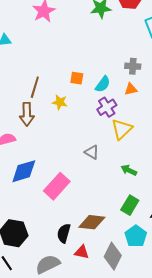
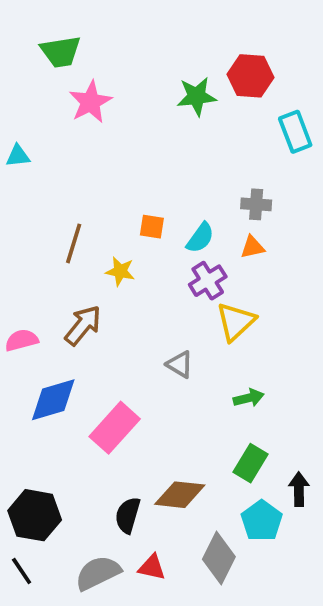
brown arrow: (27, 114) -> (83, 325), moved, turned -140
green arrow: (129, 170) -> (249, 398), turned 140
red triangle: (82, 252) -> (152, 567), moved

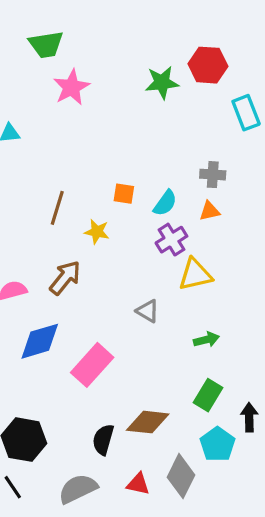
yellow triangle: (236, 322) -> (195, 275), turned 30
red triangle: (152, 567) -> (138, 484), moved

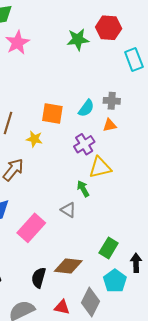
orange square: (124, 194) -> (52, 114), size x1.5
cyan semicircle: (165, 203) -> (86, 108), moved
gray triangle: (148, 311) -> (68, 210), moved
green arrow: (206, 340) -> (83, 189), moved, turned -105

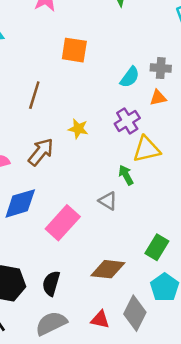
orange square: (52, 114) -> (74, 50), moved
yellow star: (34, 139) -> (78, 129), moved
black semicircle: (39, 278) -> (51, 283), moved

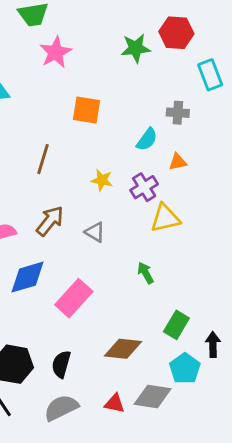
gray cross: (161, 68) -> (178, 113), moved
yellow star: (78, 129) -> (102, 180), moved
green arrow: (126, 175) -> (145, 273), moved
gray triangle: (108, 201) -> (95, 232), moved
gray diamond: (135, 313) -> (153, 396), turned 72

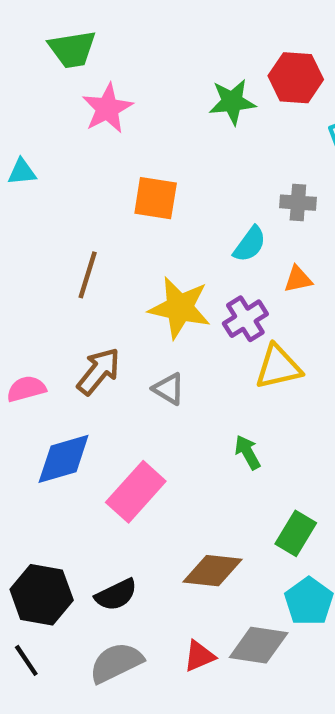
yellow star: (102, 180) -> (180, 308), size x1.8
black semicircle: (61, 364) -> (116, 595), turned -132
red triangle: (115, 404) -> (199, 656), turned -35

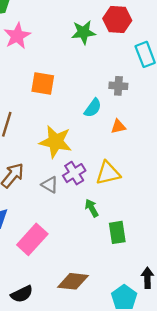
purple cross: (245, 319) -> (74, 173), moved
green arrow: (248, 452) -> (92, 208), moved
green rectangle: (296, 533) -> (117, 232), moved, turned -40

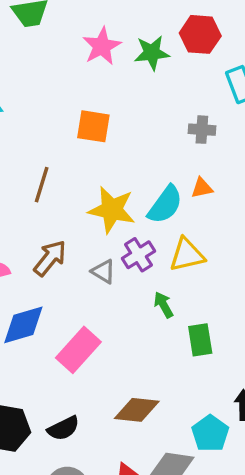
pink star: (17, 36) -> (102, 46), moved
cyan semicircle: (93, 108) -> (165, 205), moved, size x1.4

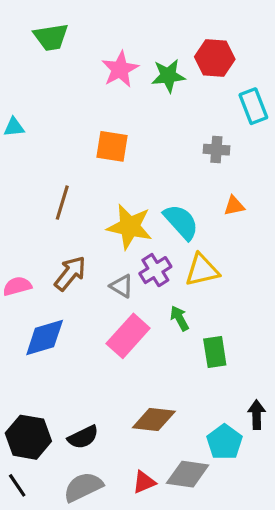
orange triangle: (202, 188) -> (234, 206), moved
cyan semicircle: (165, 205) -> (181, 222), turned -78
pink rectangle: (78, 350) -> (128, 336), moved

